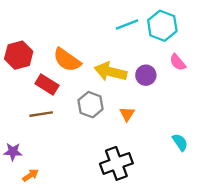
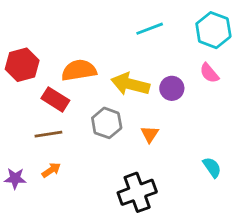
cyan hexagon: (162, 26) -> (213, 30), moved
orange semicircle: (67, 60) -> (79, 70), turned 136
orange arrow: (30, 175) -> (51, 170), moved

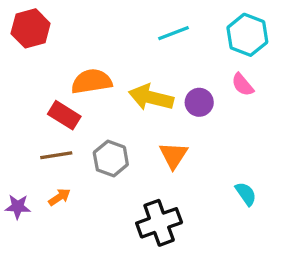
red hexagon: (22, 65) -> (31, 28), moved
gray hexagon: (107, 123) -> (111, 159), moved
orange triangle: (150, 134) -> (173, 155), size x1.4

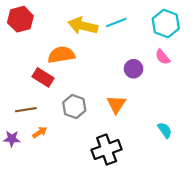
yellow arrow: (151, 97) -> (83, 26), moved
brown line: (56, 155) -> (26, 110), moved

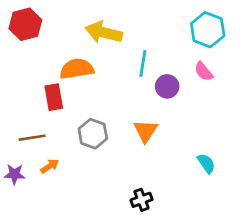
cyan line: (116, 22) -> (143, 63), moved, turned -60
red rectangle: (43, 77) -> (54, 97), turned 48
black cross: (107, 150) -> (141, 200), moved, size x0.6

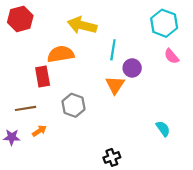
pink semicircle: (204, 72) -> (172, 56), moved
orange triangle: (146, 131) -> (115, 85), moved

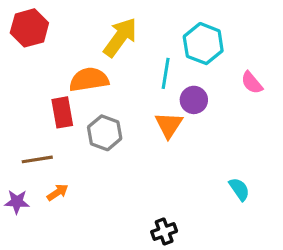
cyan hexagon: (164, 23) -> (203, 44), moved
yellow arrow: (82, 25) -> (120, 37), turned 112
gray hexagon: (74, 105) -> (105, 133), moved

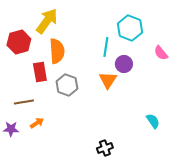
red hexagon: (29, 28) -> (19, 42), moved
yellow arrow: (120, 37) -> (47, 21), moved
orange semicircle: (89, 80) -> (57, 51), turned 95

